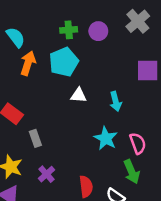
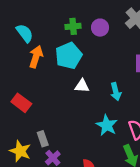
gray rectangle: (35, 138) -> (43, 139), moved

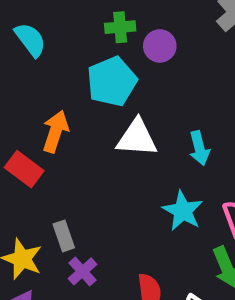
purple circle: (100, 28) -> (160, 46), moved
orange arrow: (36, 57) -> (55, 132), moved
white triangle: (82, 86) -> (137, 138), size x1.5

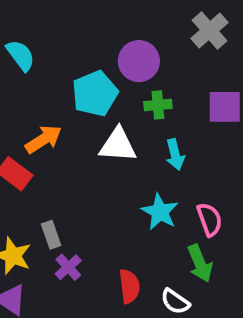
green cross: (120, 27) -> (158, 105), moved
purple circle: (160, 46) -> (139, 61), size x1.4
orange arrow: (55, 132) -> (43, 139), turned 39

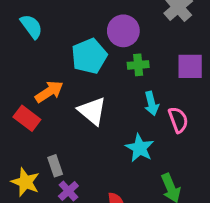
white triangle: (118, 145) -> (92, 111), moved, turned 36
pink semicircle: (209, 219) -> (178, 120), moved

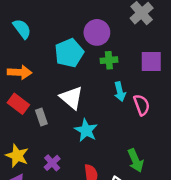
orange arrow: (49, 92) -> (20, 72), moved, turned 35
cyan star: (140, 148) -> (86, 130), moved
gray rectangle: (55, 166) -> (41, 117), moved

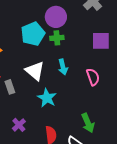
green cross: (109, 60) -> (57, 38), moved
cyan arrow: (120, 92) -> (63, 67), moved

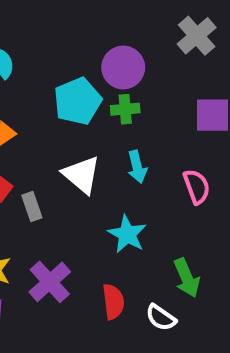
cyan star: (47, 98) -> (127, 234), moved
purple cross: (19, 125) -> (50, 282), size x1.5

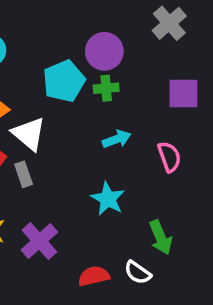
cyan arrow: (137, 167) -> (117, 139), turned -96
white triangle: (82, 175) -> (29, 134), moved
red semicircle: (113, 302) -> (94, 276), moved, turned -96

